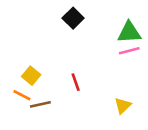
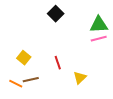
orange line: (22, 95) -> (16, 84), moved
yellow triangle: (123, 106) -> (80, 78), moved

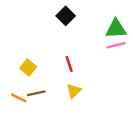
red line: (58, 63) -> (69, 64), moved
yellow triangle: (80, 78) -> (74, 91), moved

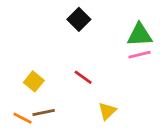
red line: (69, 64) -> (83, 77), turned -35
yellow triangle: (74, 91) -> (107, 111), moved

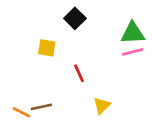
red line: (83, 77) -> (79, 73), turned 30
yellow square: (34, 81) -> (47, 48), moved, turned -30

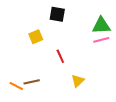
black square: (75, 18) -> (57, 14), turned -35
yellow square: (47, 48) -> (36, 37), turned -32

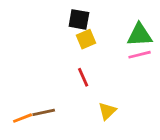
yellow square: (36, 37) -> (86, 39), moved
orange line: (16, 86) -> (23, 118), turned -48

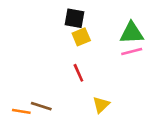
brown line: (44, 112) -> (41, 106), turned 30
orange line: (23, 118) -> (21, 111), turned 30

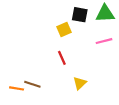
black square: (74, 18) -> (80, 15), moved
green triangle: (132, 33) -> (105, 14), moved

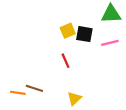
black square: (80, 15) -> (84, 34), moved
yellow triangle: (80, 83) -> (74, 98), moved

